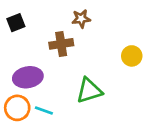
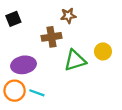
yellow circle: (132, 56) -> (103, 51), moved
green triangle: (89, 91) -> (75, 60), moved

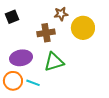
yellow circle: (103, 51) -> (83, 28), moved, size x1.5
green triangle: (75, 60) -> (54, 62), moved

